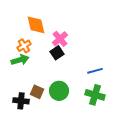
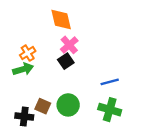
orange diamond: (36, 25) -> (61, 20), moved

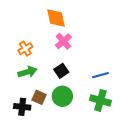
black square: (66, 61) -> (61, 71), moved
green arrow: (23, 69) -> (27, 72), moved

